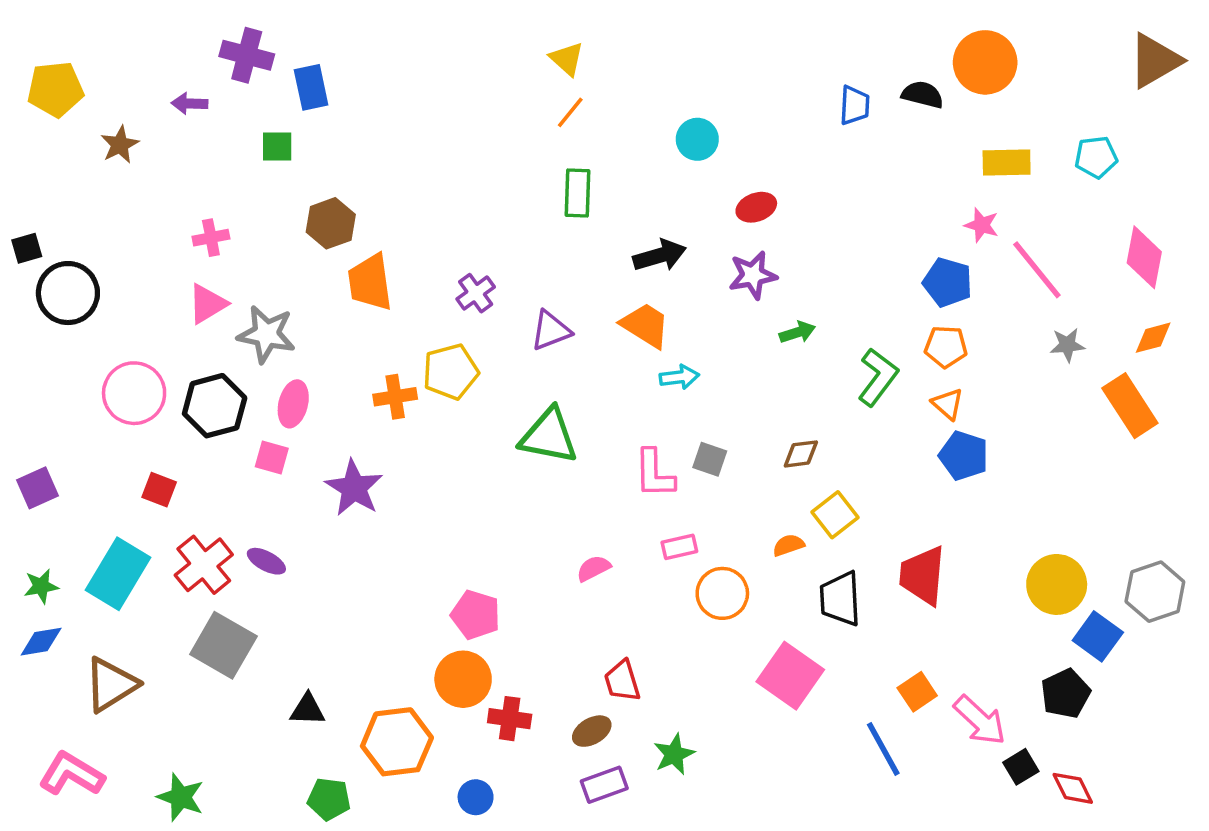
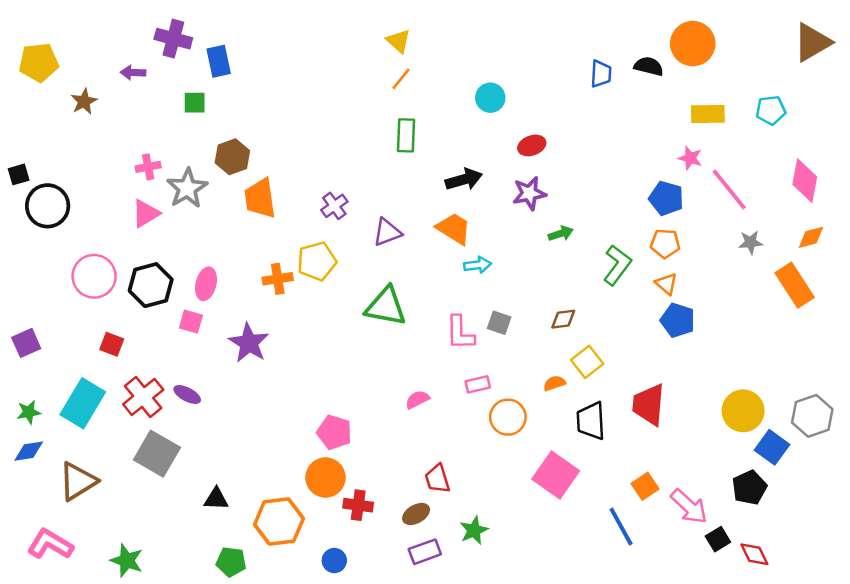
gray star: (266, 334) -> (187, 188), moved, turned 30

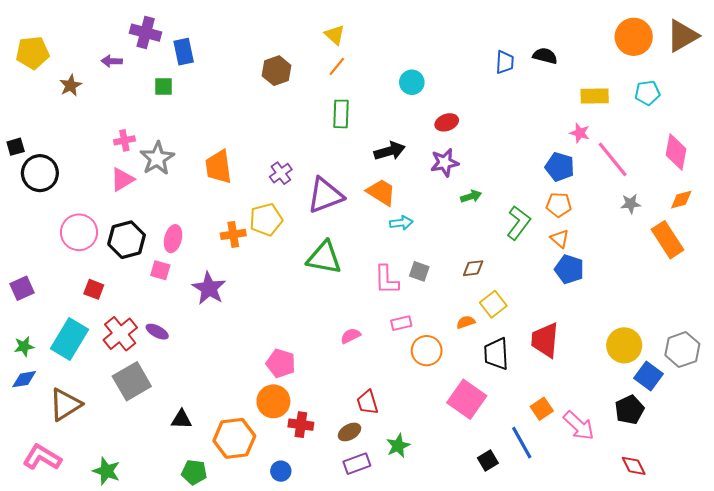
orange circle: (693, 44) -> (634, 37), moved
brown hexagon: (232, 157) -> (277, 71), moved
purple triangle: (387, 232) -> (325, 195), size x1.5
gray square: (157, 454) -> (132, 381), turned 30
black square: (718, 539) -> (488, 461), moved

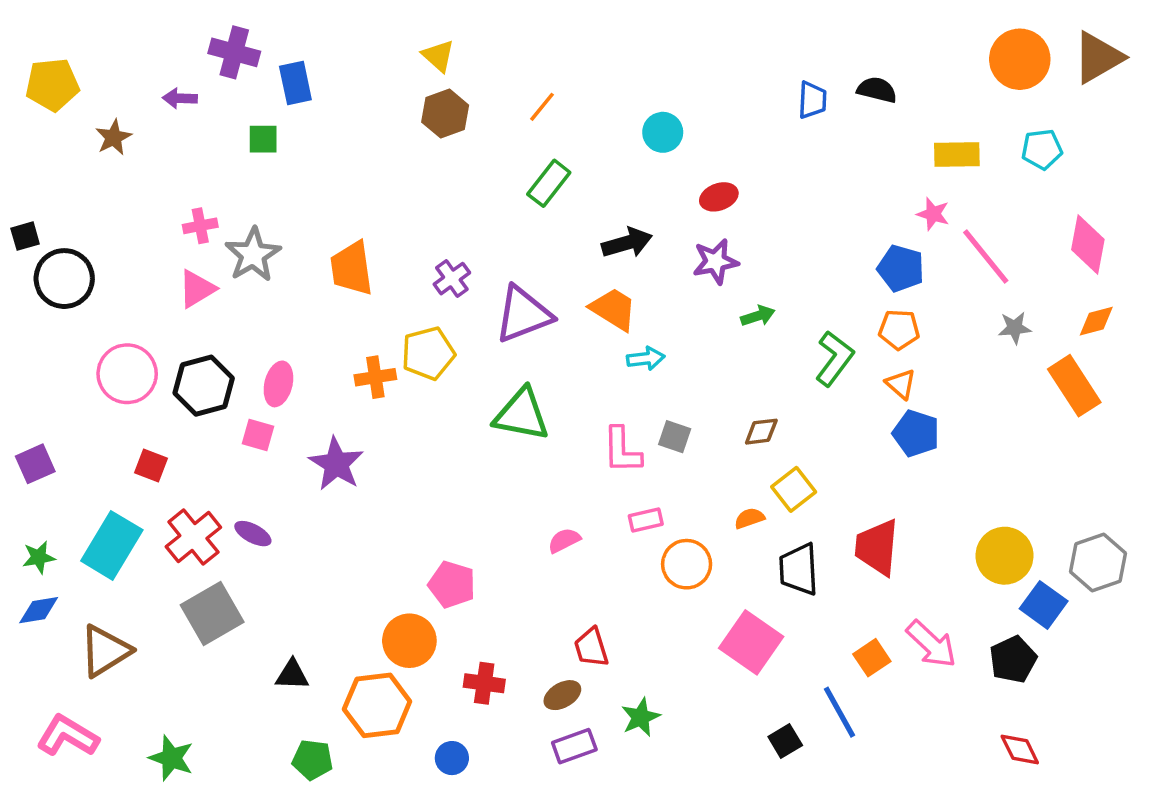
yellow triangle: (335, 35) -> (438, 56), moved
green rectangle: (341, 114) -> (549, 183), turned 36
orange circle: (273, 401) -> (409, 641), moved
pink arrow: (579, 426) -> (931, 644), moved

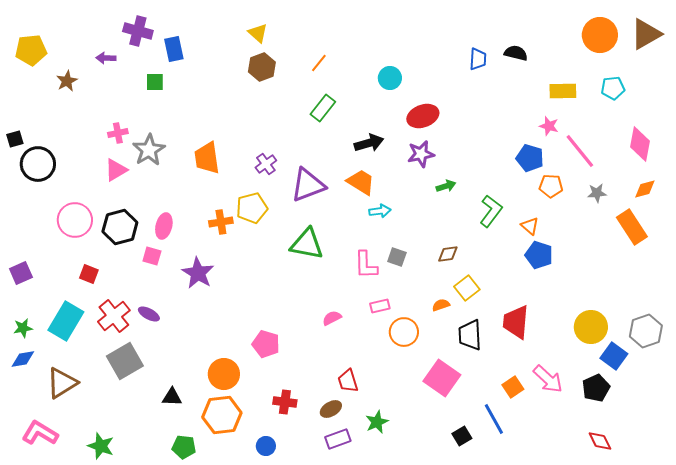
red ellipse: (719, 197) -> (423, 116), size x1.4
orange pentagon: (899, 330) -> (551, 186), moved
orange circle: (409, 641) -> (224, 374), moved

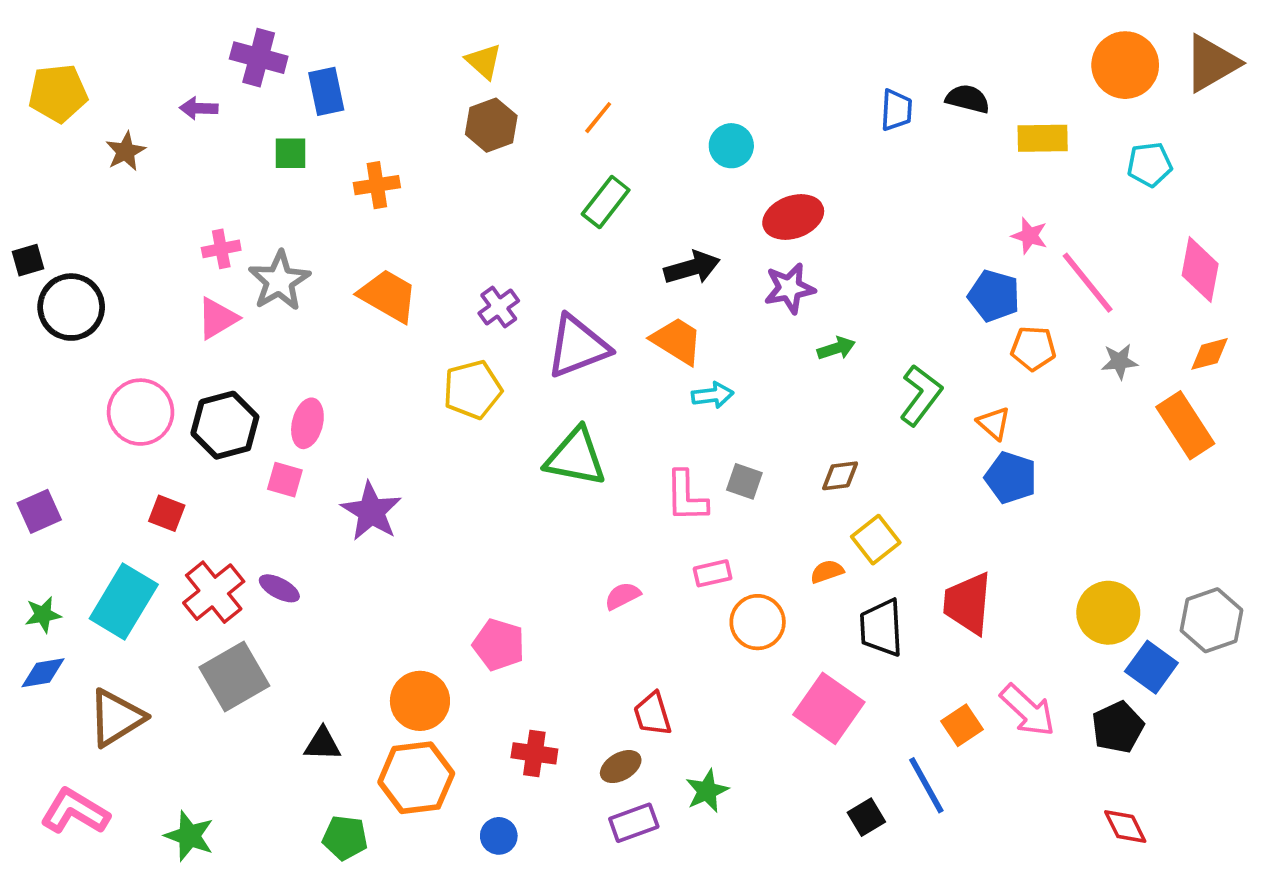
yellow rectangle: (563, 91) -> (1043, 138), moved
orange trapezoid: (207, 158) -> (388, 296), turned 128
orange cross: (221, 222) -> (377, 185), moved

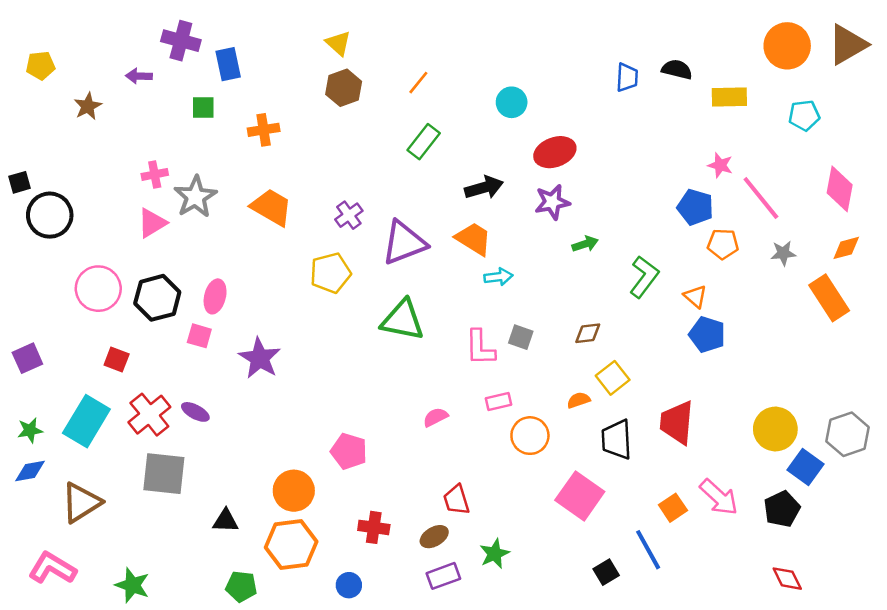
yellow pentagon: (58, 93) -> (41, 66), size x0.7
gray square: (234, 677) -> (164, 474), turned 36

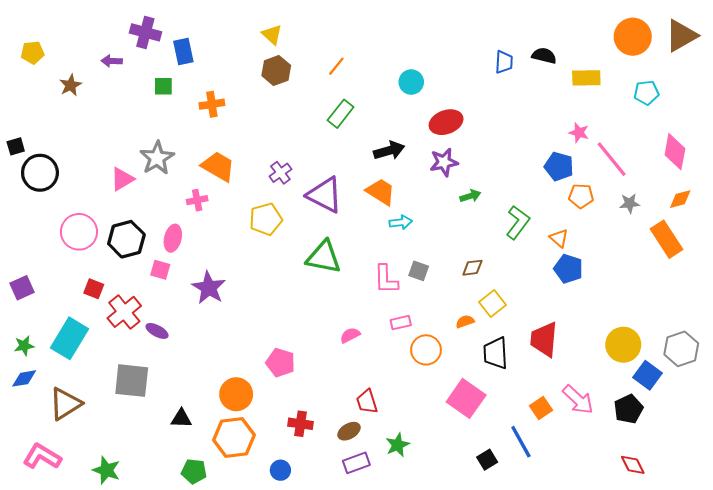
pink cross: (155, 174) -> (197, 200), moved
purple triangle: (404, 243) -> (325, 195), turned 48
red cross: (149, 415) -> (124, 312), moved

